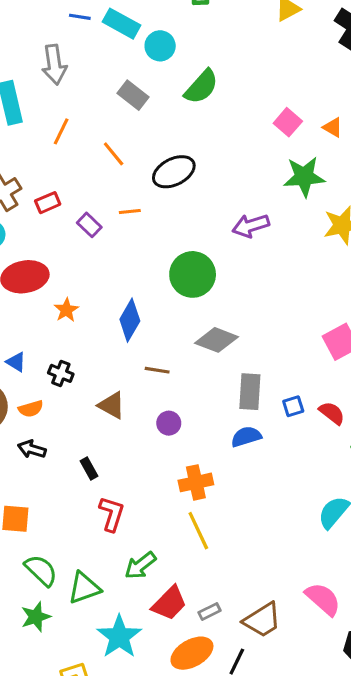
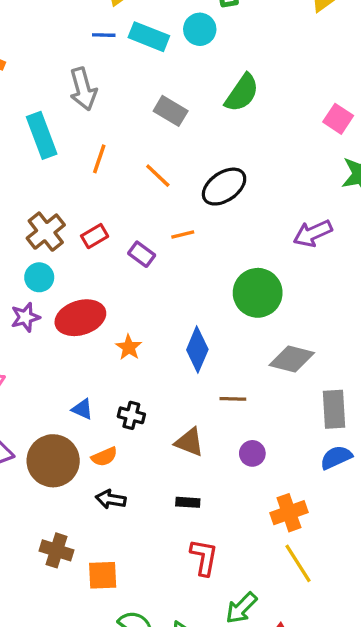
cyan circle: (160, 46) -> (200, 29), moved
black rectangle: (89, 469) -> (188, 502), moved, turned -50

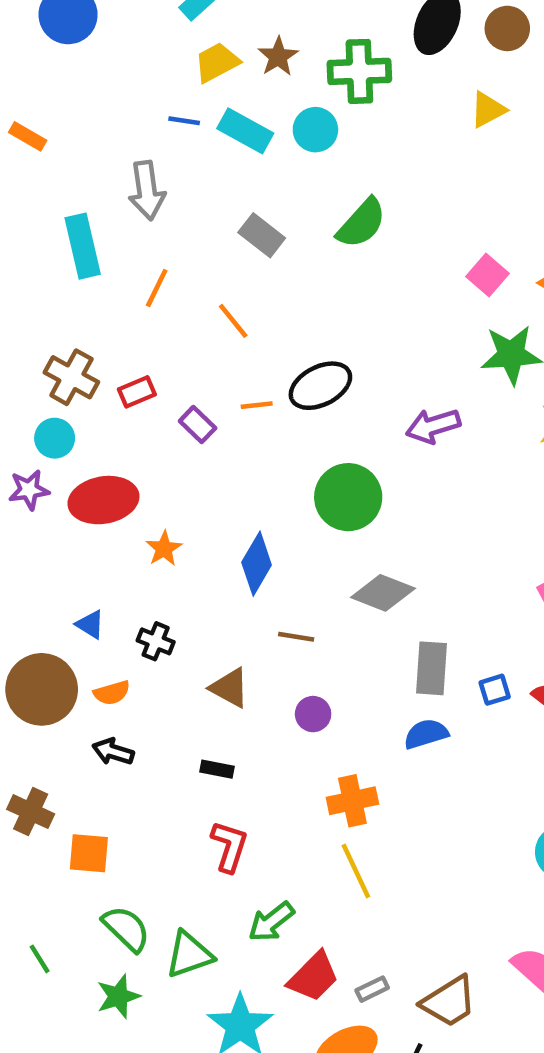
black ellipse: (224, 187) -> (320, 386), moved
brown cross: (46, 232) -> (71, 377), turned -30

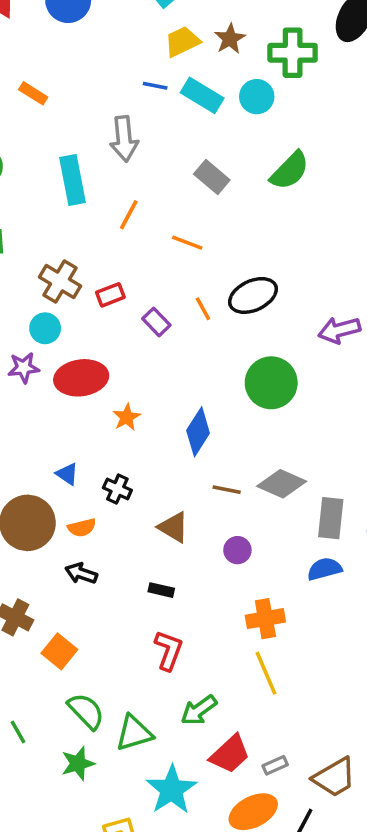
orange line: (233, 321) -> (187, 243), turned -32
orange line: (257, 405) -> (203, 309), turned 65
gray diamond: (383, 593) -> (282, 484), moved
orange square: (89, 853) -> (59, 651), turned 32

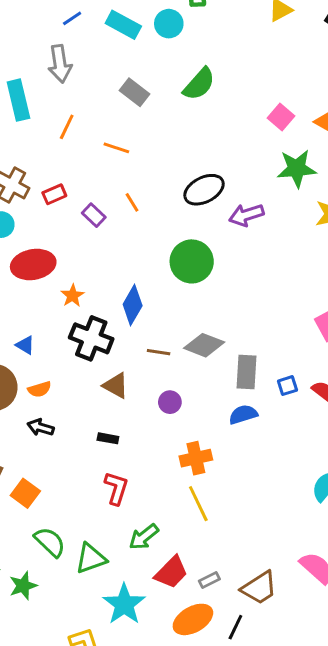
blue line: (155, 86) -> (72, 18), moved, turned -42
black ellipse: (253, 295) -> (204, 190), moved
black cross: (117, 489) -> (91, 338), moved, size x1.8
green star: (78, 763) -> (23, 586), moved

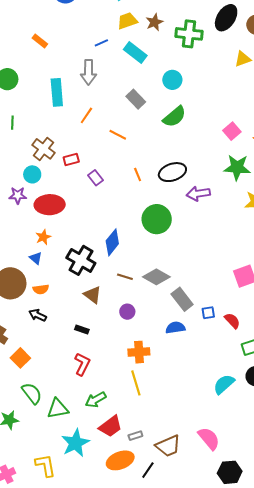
cyan circle: (169, 24) -> (172, 80), moved
green semicircle: (199, 84) -> (174, 117), moved
orange line: (132, 202) -> (138, 174), moved
orange star: (73, 296) -> (43, 237), moved
gray rectangle: (246, 372) -> (182, 299), turned -50

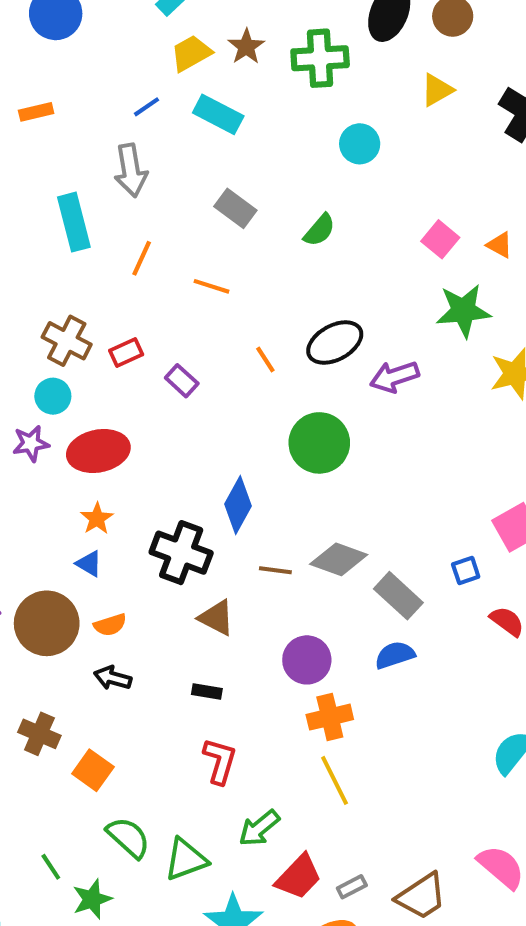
orange rectangle: (40, 41) -> (36, 112), moved, turned -42
cyan circle: (172, 80) -> (360, 144), moved
green semicircle: (174, 117) -> (319, 230), size x0.7
purple circle: (127, 312) -> (307, 660), moved, size x1.5
blue square: (208, 313) -> (466, 571), moved

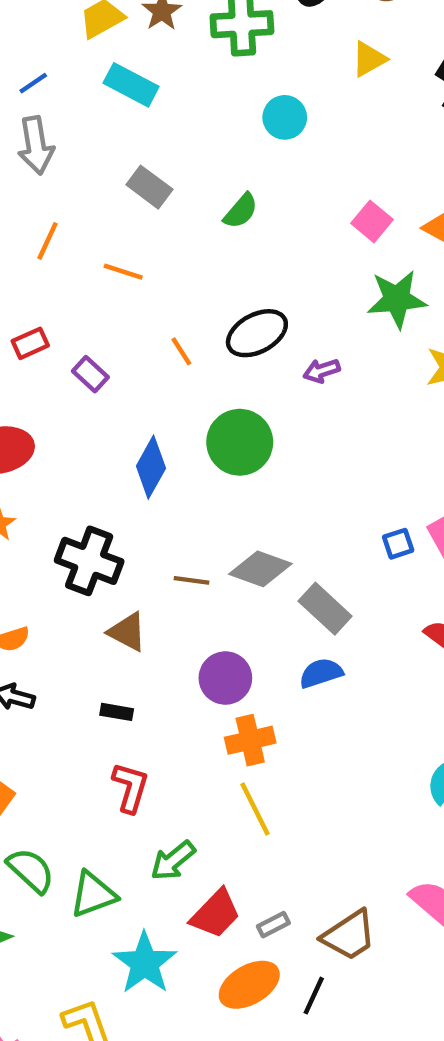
blue line: (147, 107) -> (33, 83), moved
purple arrow: (394, 377) -> (322, 371), size x0.7
blue diamond: (238, 505) -> (151, 467), moved
blue square: (466, 571) -> (398, 544), moved

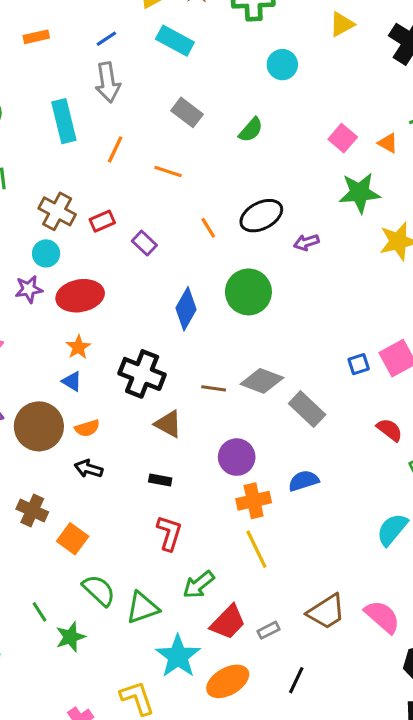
blue semicircle: (321, 673) -> (304, 481), moved
brown trapezoid: (349, 935) -> (326, 612), moved
orange ellipse: (249, 985) -> (228, 681), moved

